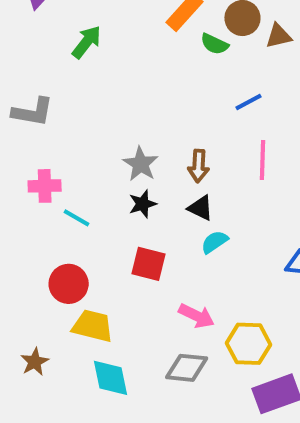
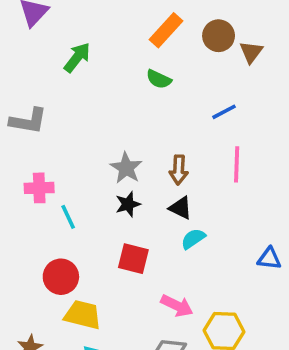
brown triangle: (278, 36) -> (251, 52), turned -40
green semicircle: (215, 44) -> (159, 79), moved
cyan line: (77, 218) -> (68, 217), turned 35

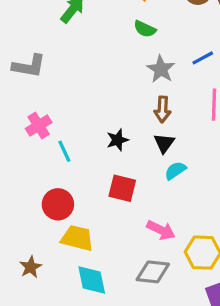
gray star: (126, 168) -> (161, 69), moved
pink cross: (39, 188) -> (39, 125), turned -30
black triangle: (180, 208) -> (164, 143), turned 40

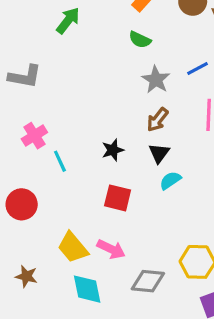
brown arrow: (162, 109) -> (157, 120), turned 35
red circle: (58, 204) -> (22, 204), moved
pink arrow: (161, 230) -> (111, 249), moved
yellow trapezoid: (77, 238) -> (73, 248), turned -144
brown star: (31, 267) -> (26, 276), turned -30

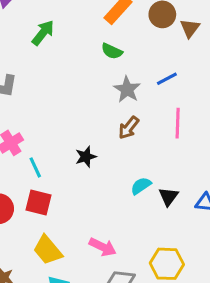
black triangle: (159, 153) -> (168, 196), moved
red square: (118, 198) -> (38, 203), moved
pink arrow: (111, 249) -> (103, 247), moved

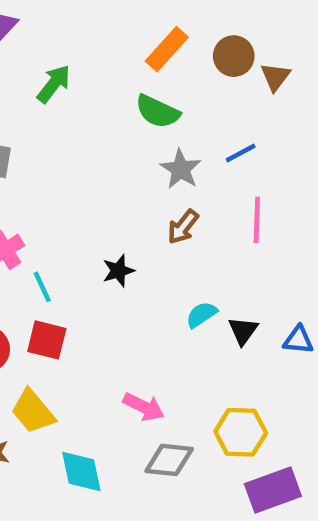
green semicircle: (112, 51) -> (158, 111), size x1.4
yellow trapezoid: (48, 250) -> (33, 411), moved

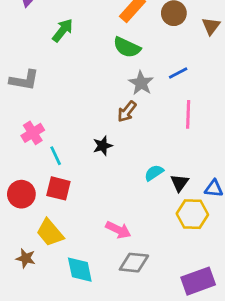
brown triangle: (275, 77) -> (211, 26), moved
brown arrow: (183, 227) -> (127, 111), moved
yellow hexagon: (241, 432) -> (192, 214), moved

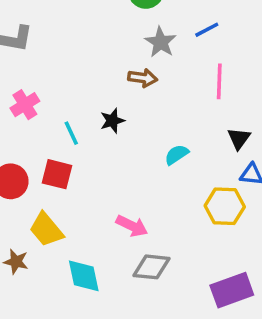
brown arrow: (127, 111) -> (143, 78), turned -120
cyan line: (56, 156) -> (71, 133), moved
black triangle: (180, 183) -> (239, 139), moved

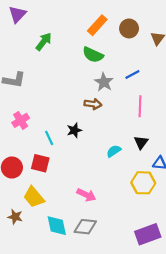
black triangle: (239, 139) -> (141, 142), moved
gray diamond: (152, 267) -> (85, 227), moved

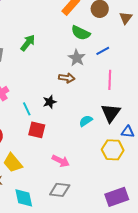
green arrow: (44, 42) -> (28, 43), moved
green semicircle: (93, 55) -> (81, 33), moved
black triangle: (141, 142) -> (111, 113), size x1.5
red square: (40, 163) -> (37, 130), moved
cyan diamond: (57, 226) -> (24, 198), moved

